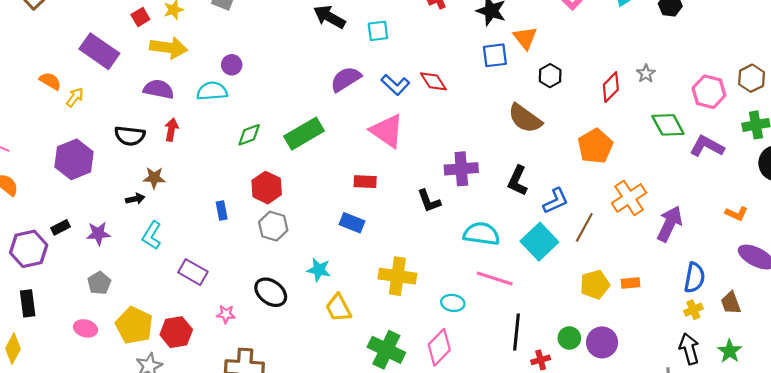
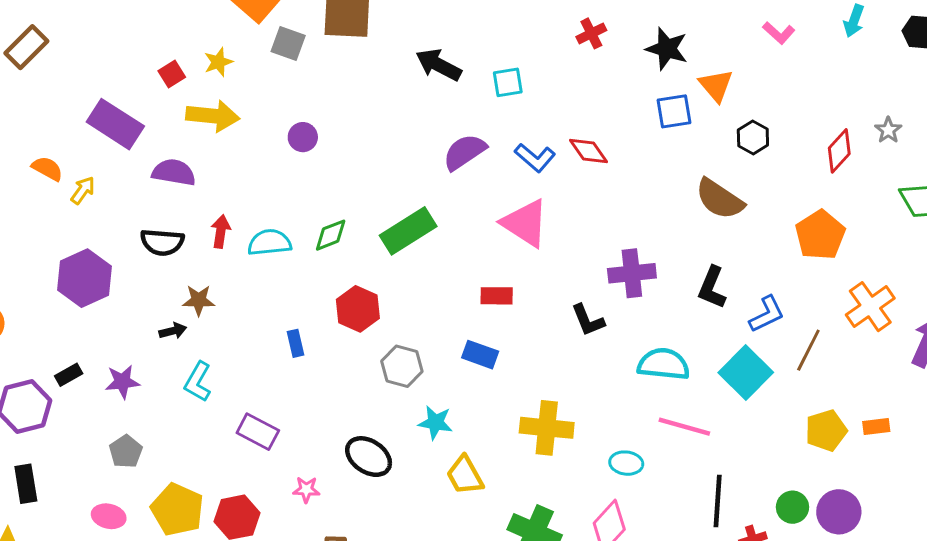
purple semicircle: (159, 89) -> (174, 172), moved
cyan semicircle: (212, 91) -> (269, 242), moved
gray hexagon: (273, 226) -> (402, 366), moved

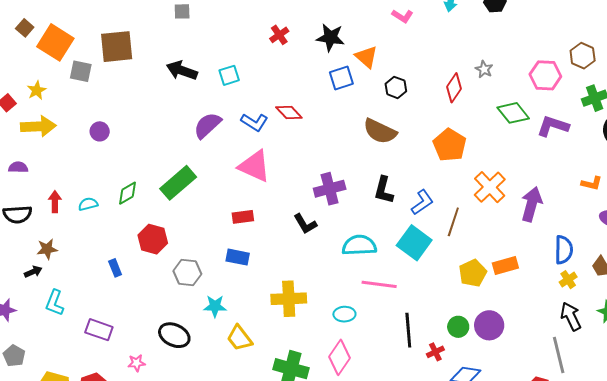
purple semicircle: (174, 172) -> (18, 167), size x0.7
cyan semicircle: (269, 242) -> (88, 204), size x0.7
orange rectangle: (876, 427) -> (505, 265), size x1.4

